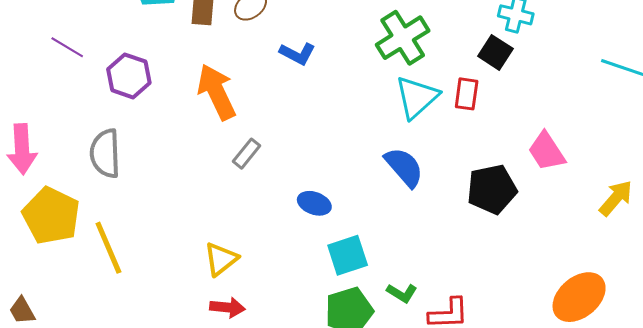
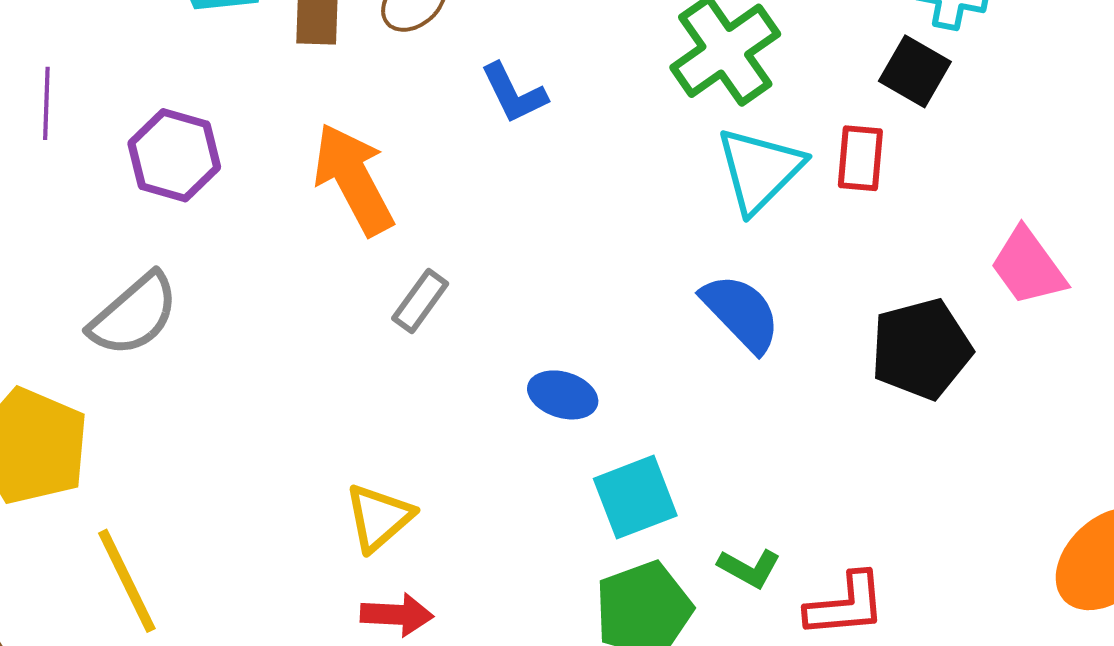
purple line: (67, 47) -> (46, 103), turned 64
blue L-shape: (297, 54) -> (514, 93), turned 39
gray semicircle: (105, 153) -> (134, 315), turned -126
yellow line: (108, 248) -> (127, 581), moved

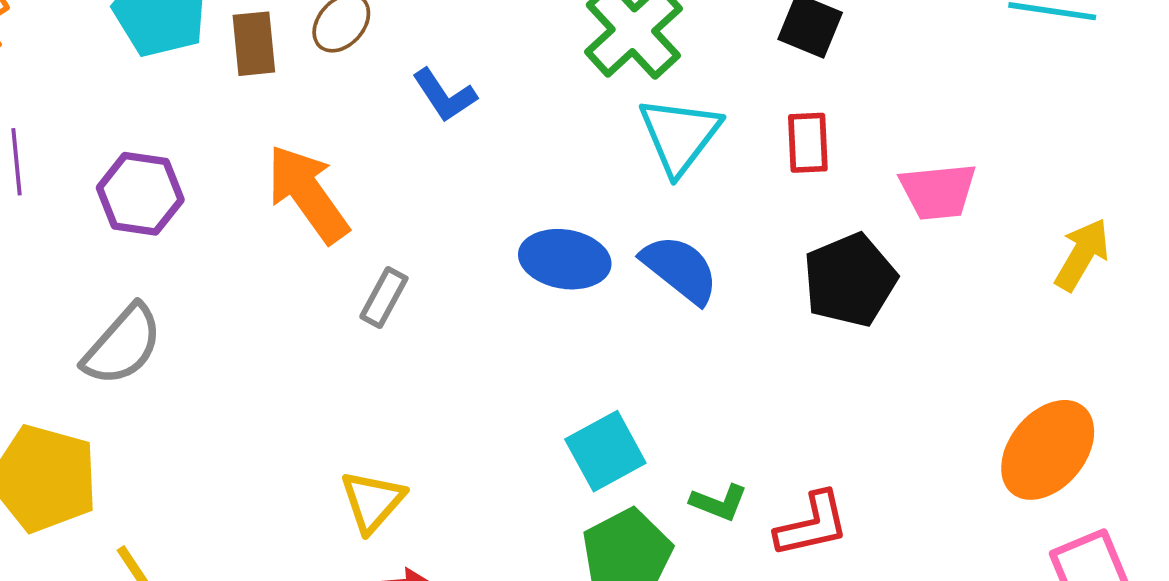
red rectangle: (860, 158) -> (808, 143), moved
pink trapezoid: (1028, 267) -> (938, 191), turned -52
blue ellipse: (563, 395) -> (565, 259), moved, size x1.4

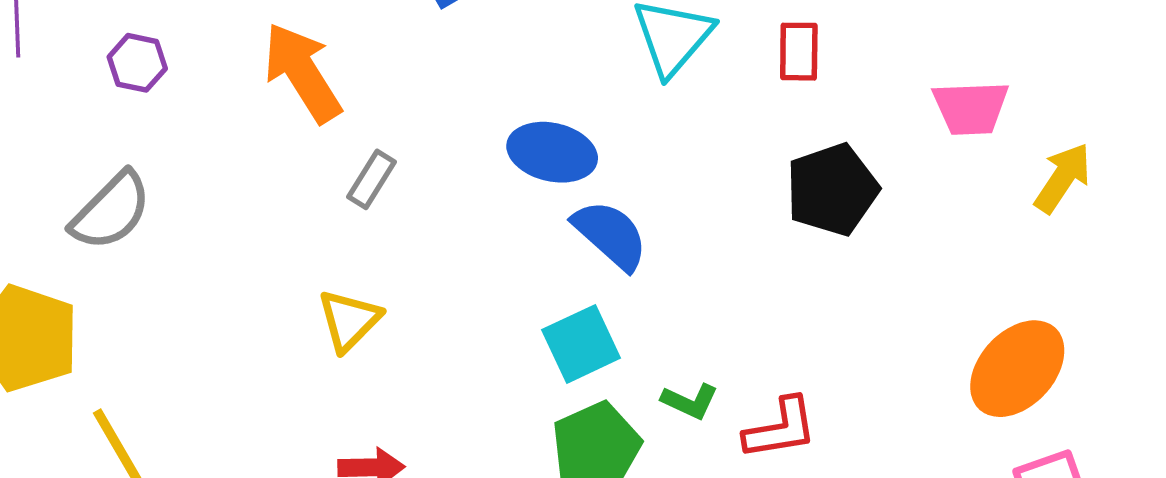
pink trapezoid: (938, 191) -> (971, 108), moved
purple hexagon: (140, 194) -> (137, 63), size x0.7
blue semicircle: (680, 269) -> (610, 235), moved
yellow triangle: (372, 501) -> (349, 320), moved

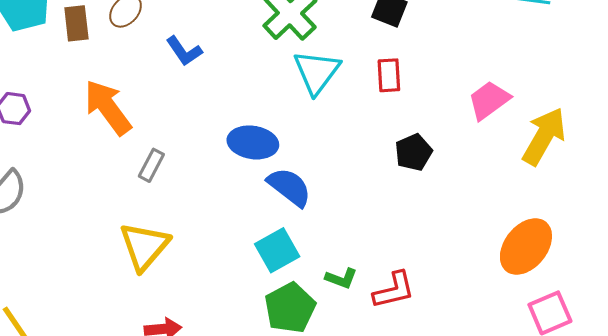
pink trapezoid: (971, 108) -> (489, 100), turned 150
yellow arrow: (1063, 178) -> (544, 136), size x1.4
black pentagon: (832, 190) -> (413, 152), size x0.7
yellow triangle: (349, 320) -> (144, 246), size x1.4

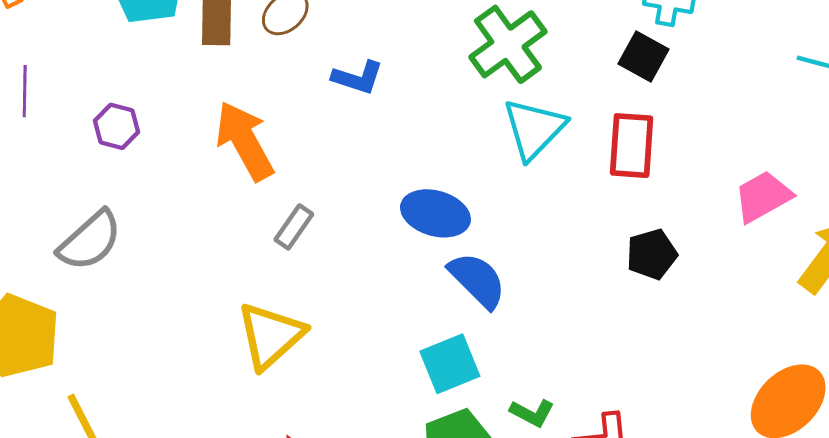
blue L-shape: (184, 51) -> (358, 78), turned -45
red rectangle: (389, 75) -> (632, 146), size x1.4

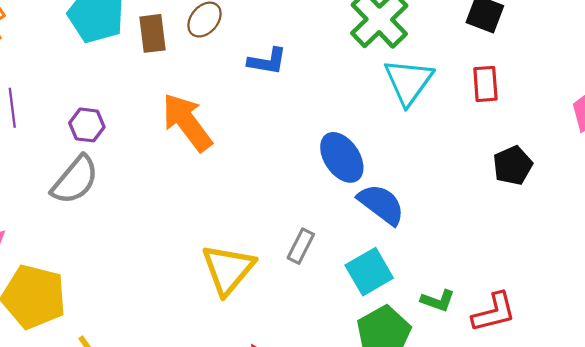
red rectangle: (632, 146) -> (485, 84), size x0.7
blue ellipse: (435, 213) -> (342, 157), turned 48
gray rectangle: (294, 227) -> (301, 246), moved
gray semicircle: (90, 241) -> (75, 180), moved

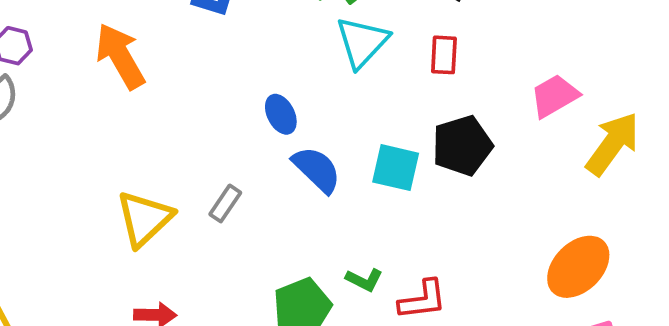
blue ellipse: (342, 157) -> (281, 114), size x0.7
black pentagon: (513, 165) -> (462, 146), size x1.4
cyan square: (369, 272) -> (396, 168), moved, turned 36

